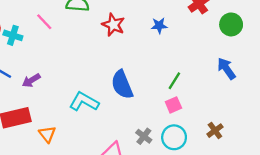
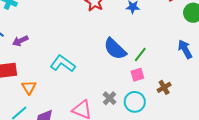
blue semicircle: (122, 85) -> (115, 49), moved, turned -30
brown cross: (215, 131) -> (164, 87), moved

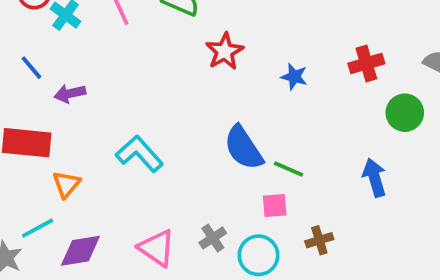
green line: (140, 55) -> (288, 169), turned 63

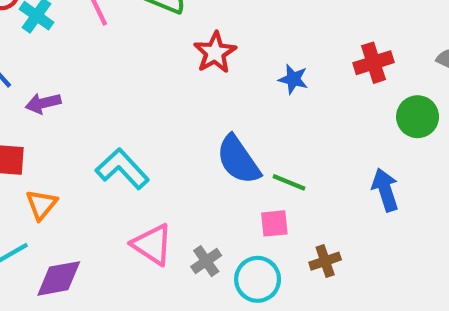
pink triangle: (157, 248) -> (152, 245), moved

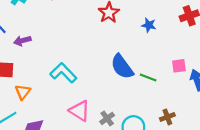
pink square: (274, 223) -> (179, 66), moved

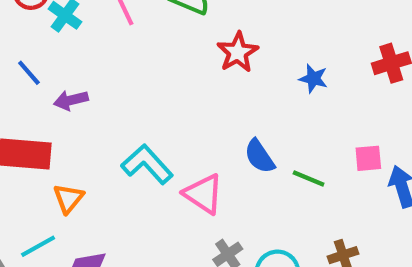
blue semicircle: (122, 67) -> (260, 156), size x0.7
pink triangle: (80, 111) -> (203, 194), moved

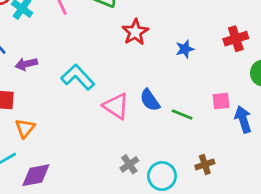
blue star: (313, 79) -> (185, 49), turned -30
cyan L-shape: (147, 164) -> (78, 77), moved
pink triangle: (203, 194) -> (116, 106), moved

